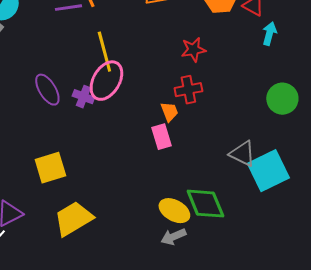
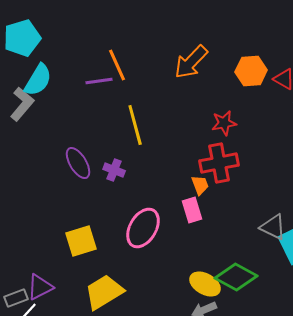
pink ellipse: (106, 81) -> (143, 228), moved
red cross: (188, 90) -> (219, 163), size x1.4
green diamond: (205, 204) -> (236, 277), turned -39

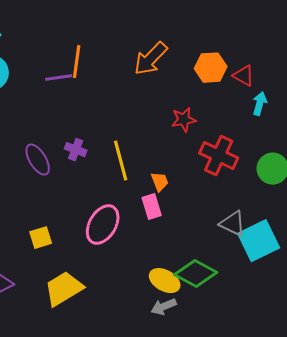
orange line: (117, 65) -> (77, 62), turned 32
yellow line: (135, 125) -> (121, 161), moved
red cross: (219, 163) -> (219, 156), moved, turned 36
purple cross: (114, 170) -> (76, 150), moved
yellow square: (81, 241) -> (41, 238), size x0.7

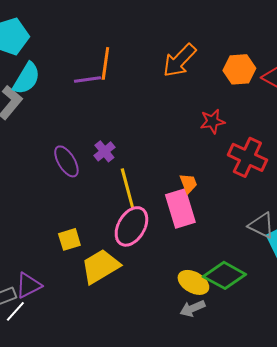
purple cross: (76, 150) -> (104, 151), turned 30
yellow line: (121, 161) -> (127, 188), moved
pink rectangle: (152, 207) -> (180, 208), size x1.5
yellow trapezoid: (64, 289) -> (100, 266), moved

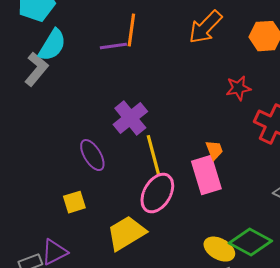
purple cross: (104, 151) -> (130, 118), size x1.6
purple ellipse: (66, 161) -> (92, 155), moved
yellow square: (69, 239) -> (74, 202), moved

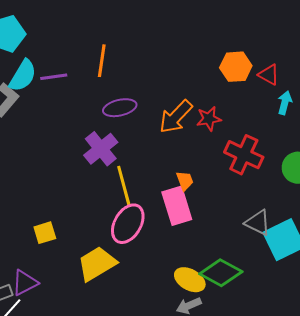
orange arrow: (205, 27) -> (176, 117), moved
purple line: (113, 46) -> (54, 77), moved
purple ellipse: (92, 155) -> (120, 108), moved, turned -72

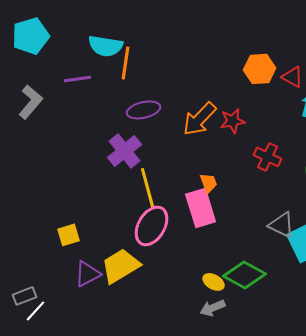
cyan semicircle: (23, 76) -> (106, 46), moved, turned 68
red cross: (244, 155) -> (268, 157), size x0.7
yellow ellipse: (190, 280) -> (214, 282), size x0.7
purple triangle: (25, 283) -> (88, 274), moved

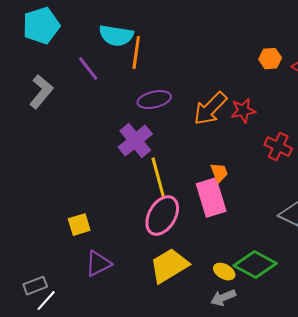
orange hexagon: (260, 69) -> (270, 59), size x0.7
purple line: (78, 79) -> (88, 69), turned 60
yellow trapezoid: (121, 266) -> (169, 266), moved

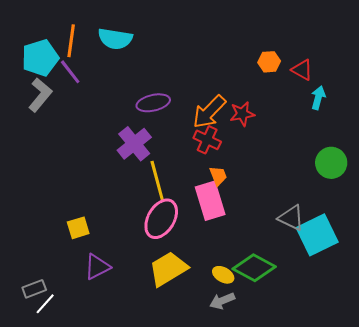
cyan pentagon: (41, 26) -> (40, 58), moved
orange line: (136, 53) -> (71, 41), moved
purple line: (88, 69) -> (70, 72), moved
red cross: (278, 147) -> (207, 140), moved

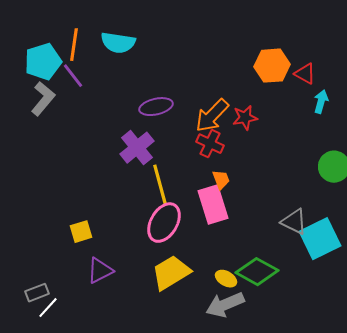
orange hexagon: (269, 62) -> (272, 66), size x1.6
gray arrow: (222, 301) -> (225, 305), size x1.5

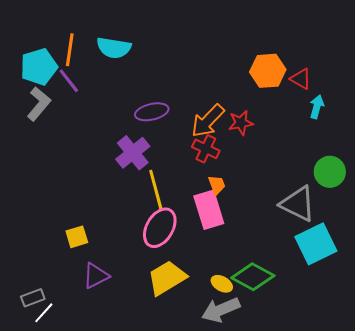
gray triangle: (294, 222) -> (298, 204), moved, size x1.4

